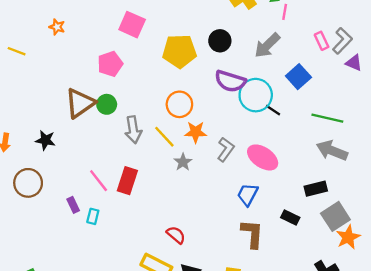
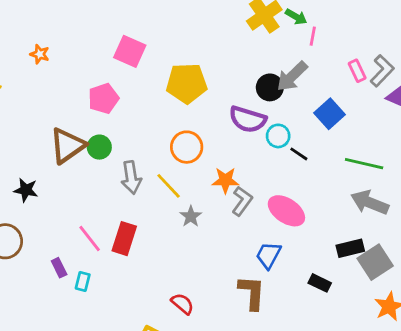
black circle: (220, 41) -> (270, 87), moved
cyan circle: (256, 95) -> (278, 136), size x0.6
orange star: (196, 132) -> (225, 180), moved
gray square: (335, 216) -> (375, 262), moved
brown L-shape: (252, 234) -> (252, 293), moved

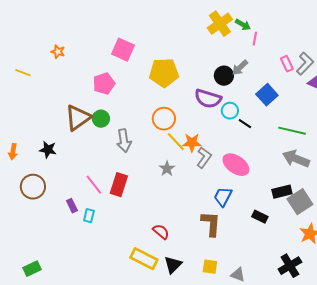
gray arrow: (292, 76) -> (240, 68), size x0.7
yellow line: (169, 186) -> (176, 142), moved

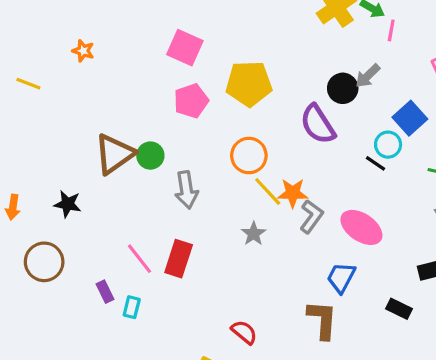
pink pentagon: (104, 84) -> (191, 101), moved
purple semicircle: (208, 99) -> (318, 124), turned 40
cyan circle: (230, 111) -> (388, 145), moved

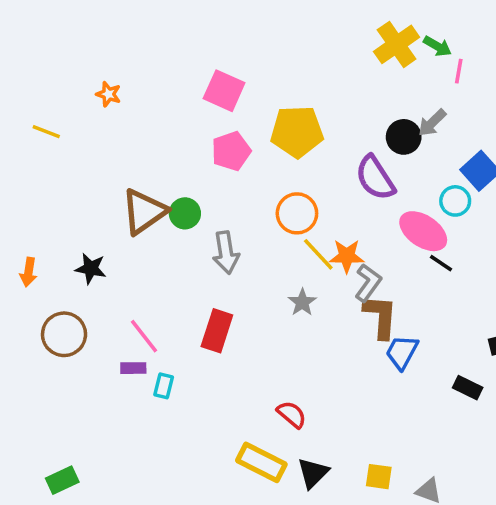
black line: (376, 163) -> (441, 263), moved
pink ellipse: (361, 227) -> (423, 231), moved
pink line: (139, 259) -> (144, 336), moved
purple rectangle: (105, 292) -> (133, 368), turned -65
brown L-shape: (322, 320) -> (381, 317), moved

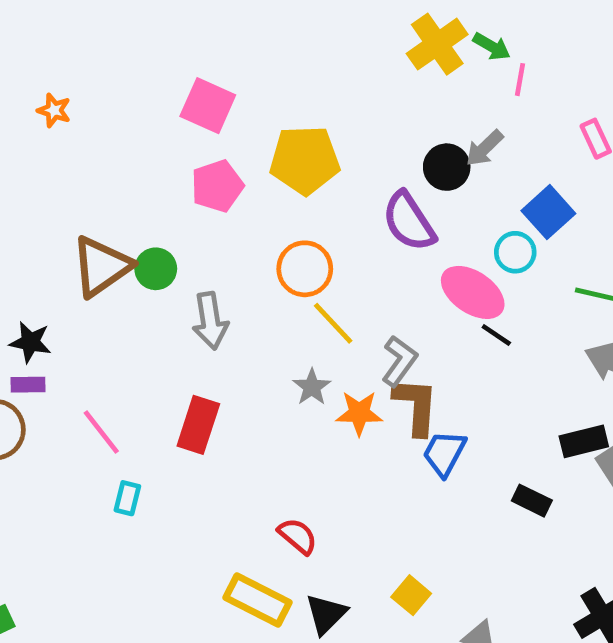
orange star: (347, 256) -> (359, 413), moved
purple rectangle: (133, 368) -> (28, 385), moved
yellow square: (379, 477) -> (411, 595), moved, turned 32

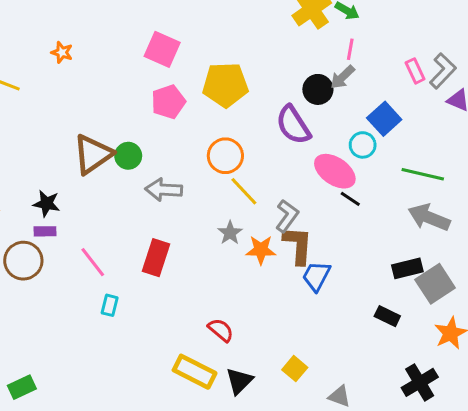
pink line: (520, 80) -> (350, 49), moved
gray arrow: (210, 321) -> (164, 190), turned 102
black rectangle: (532, 501) -> (387, 316), moved

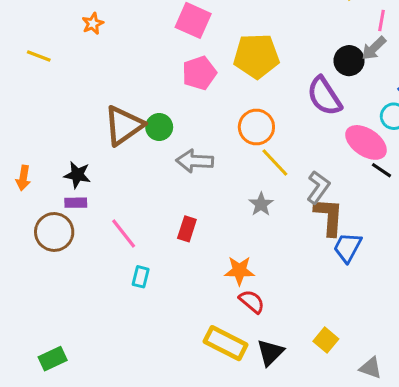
orange star: (62, 52) -> (93, 24), turned 30
orange star: (261, 250) -> (239, 271), moved
red rectangle: (156, 258) -> (187, 229), size x0.7

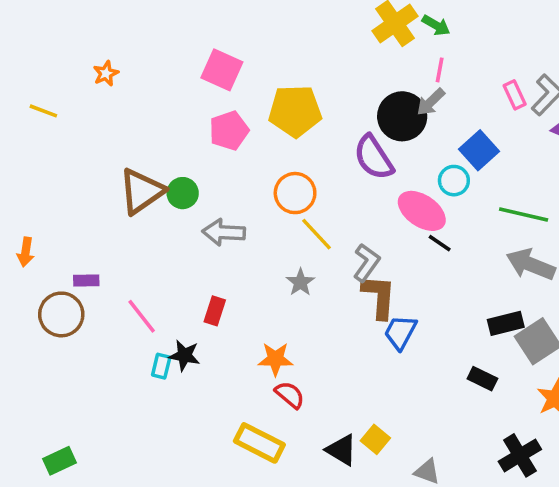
black circle: (349, 61) -> (402, 116), size x1.4
black star: (77, 175) -> (184, 355), moved
black triangle: (270, 352) -> (341, 450), moved, turned -44

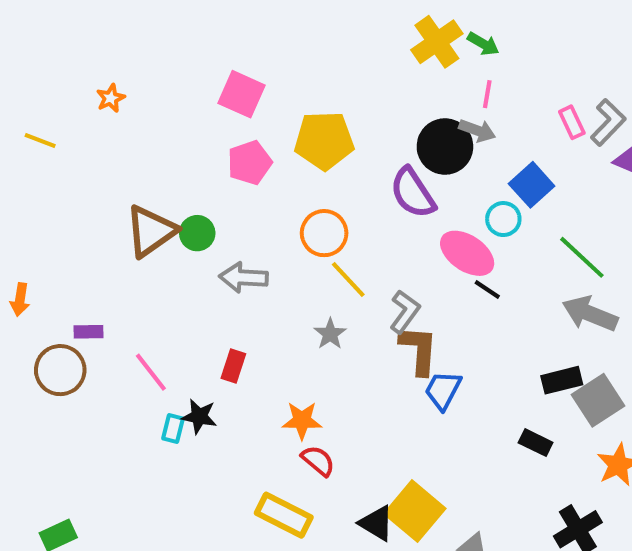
gray arrow: (431, 102) -> (477, 130), turned -116
green line: (524, 214) -> (582, 257), turned 30
yellow square: (375, 439) -> (415, 511), size x1.8

